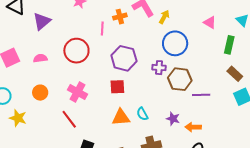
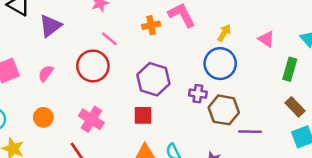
yellow arrow: (164, 17) -> (224, 33), moved
pink line: (102, 29) -> (109, 39), moved, turned -56
pink semicircle: (40, 58) -> (46, 73), turned -48

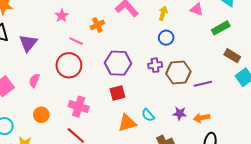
orange cross: (151, 25) -> (97, 25), moved
blue circle: (220, 64) -> (166, 38), size x0.6
green rectangle: (290, 69) -> (221, 28), turned 60

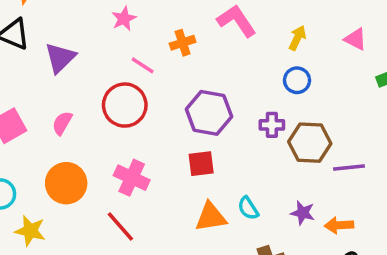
orange circle: (41, 115) -> (66, 183), size x1.5

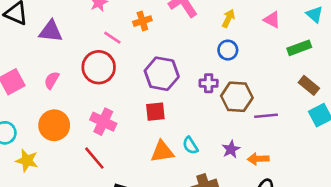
purple triangle: (60, 58) -> (51, 31), turned 50
purple star: (303, 213) -> (231, 149), turned 30

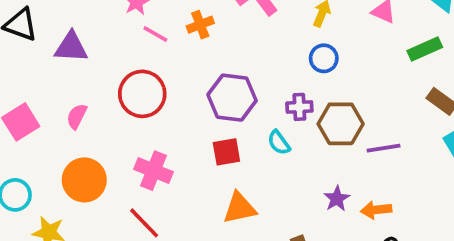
pink line: (112, 38) -> (155, 34), moved
cyan semicircle: (190, 145) -> (279, 143), moved

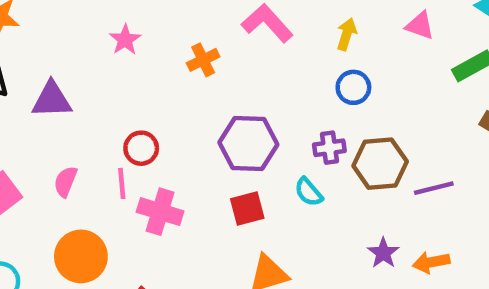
pink line: (155, 34) -> (122, 183), moved, turned 60
red circle: (142, 94) -> (141, 148), size x0.6
pink cross: (153, 171) -> (160, 212), moved

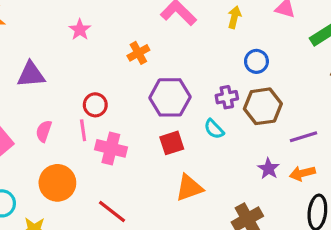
orange cross: (203, 60) -> (138, 53), moved
blue circle: (353, 87) -> (256, 61), moved
purple line: (434, 188) -> (304, 137), moved

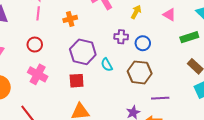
purple cross: (227, 97) -> (121, 37), moved
cyan semicircle: (214, 129) -> (107, 65), moved
pink line: (83, 130) -> (38, 13), moved

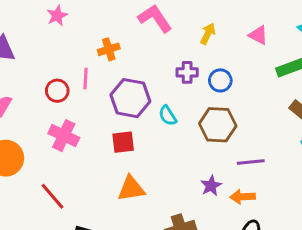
pink line: (38, 13) -> (86, 79), moved

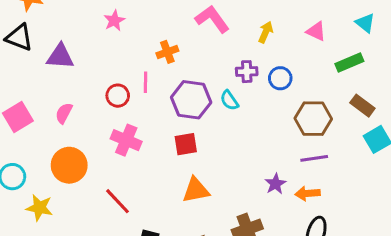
cyan semicircle: (168, 116) -> (229, 100), moved
brown hexagon: (218, 125) -> (313, 119), moved

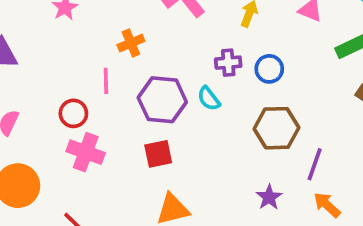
red circle: (118, 96) -> (73, 113), moved
brown hexagon: (313, 119) -> (276, 128), moved
purple line: (314, 158) -> (315, 164), turned -60
orange arrow: (307, 193) -> (327, 205), moved, turned 50

